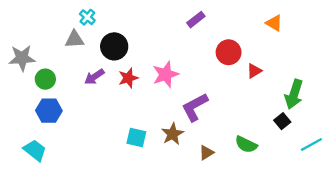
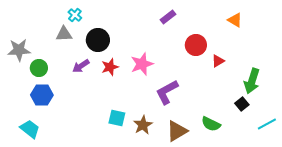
brown star: (173, 134) -> (143, 125), moved
brown triangle: (206, 153) -> (177, 131), size x1.6

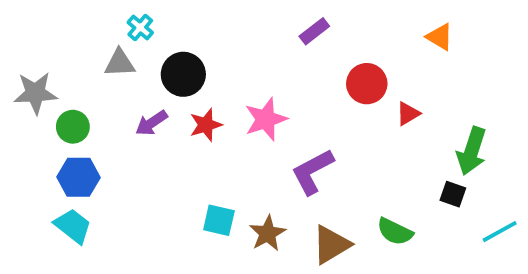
black square: (242, 104) -> (453, 194), turned -32
cyan trapezoid: (30, 129) -> (73, 226), moved

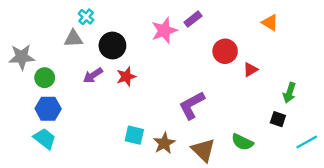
pink star: (266, 119) -> (164, 31), moved
green arrow: (472, 151) -> (289, 93), size x0.7
brown triangle: (331, 245) -> (203, 150), turned -45

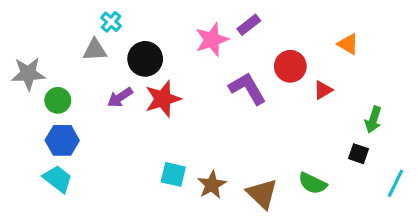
orange triangle: (270, 23) -> (348, 44), moved
red star: (126, 77) -> (163, 99), size x1.4
purple L-shape: (192, 105) -> (247, 89), moved, turned 88
cyan line: (307, 142) -> (395, 183), turned -35

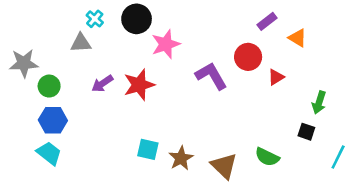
purple rectangle: (249, 25) -> (267, 21), moved
pink star: (212, 40) -> (166, 44), moved
black circle: (145, 59) -> (137, 19), moved

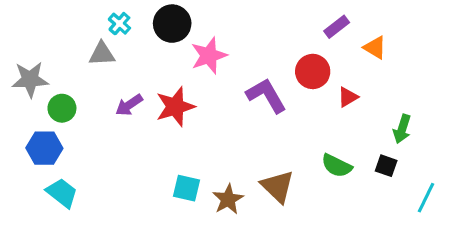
blue hexagon: (53, 120) -> (44, 148), moved
green semicircle: (267, 157) -> (337, 166), moved
brown triangle: (224, 166) -> (278, 186), moved

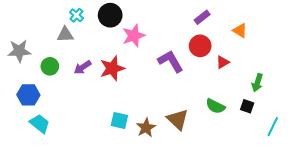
purple rectangle: (337, 27) -> (202, 17), moved
green circle: (62, 108) -> (50, 66), moved

